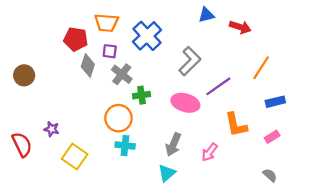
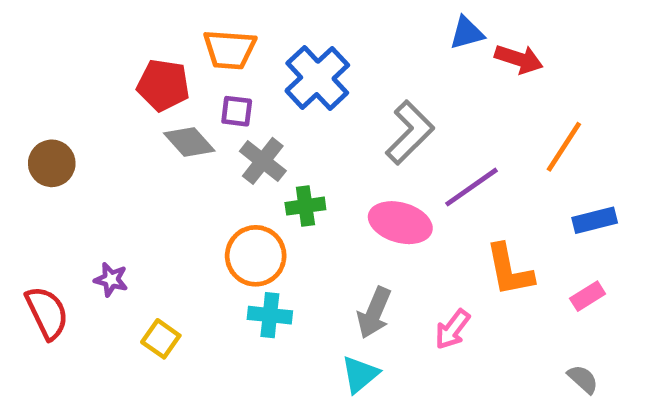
blue triangle: (206, 15) -> (467, 33), moved
gray diamond: (88, 65) -> (189, 142), turned -60
yellow square: (75, 157) -> (161, 339), size x0.7

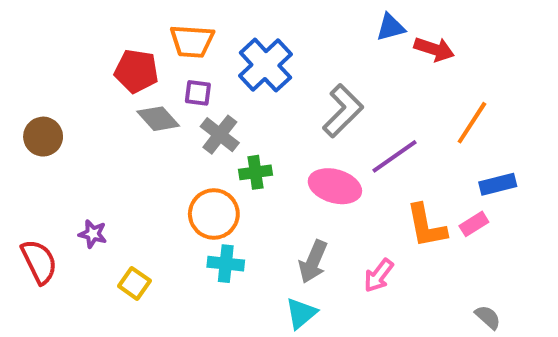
pink rectangle: (588, 296) -> (474, 224), moved

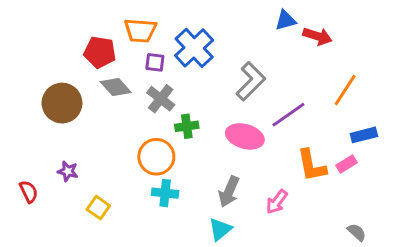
purple square: (198, 93) -> (155, 62), moved
brown circle: (43, 137) -> (62, 103), moved, size x1.4
red semicircle: (39, 262) -> (29, 192), size x0.7

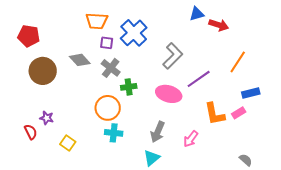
red pentagon: (100, 52) -> (29, 36), moved
red semicircle: (29, 192) -> (31, 132), moved

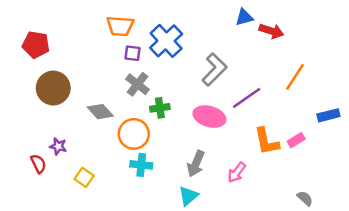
gray diamond: (80, 60) -> (100, 112), moved
blue rectangle: (251, 93) -> (328, 115), moved

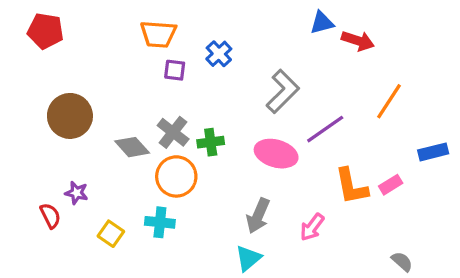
blue cross: (166, 41) -> (219, 54), size x0.6
red pentagon: (36, 45) -> (45, 31), moved
gray cross: (138, 84) -> (173, 132), moved
cyan cross: (141, 165) -> (160, 222), moved

